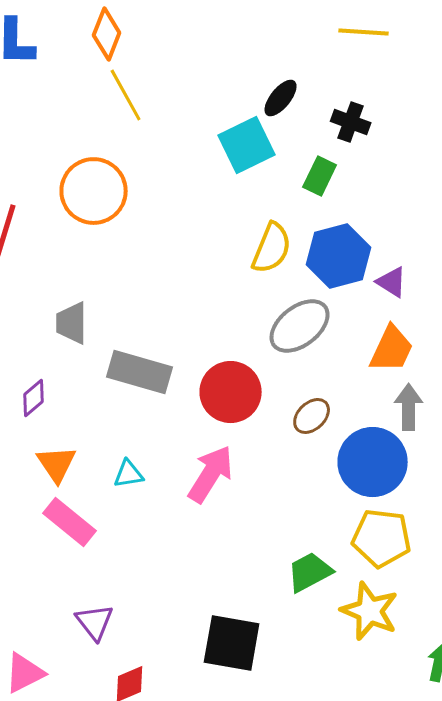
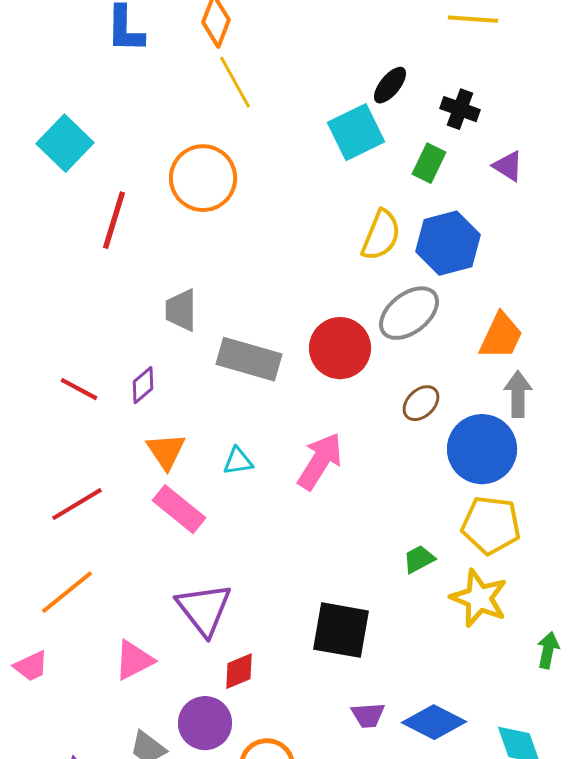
purple triangle: (392, 282) -> (508, 166), moved
red circle: (231, 392) -> (340, 348), moved
green trapezoid: (310, 572) -> (419, 559), size x0.7
purple triangle: (95, 622) -> (204, 609), size x1.5

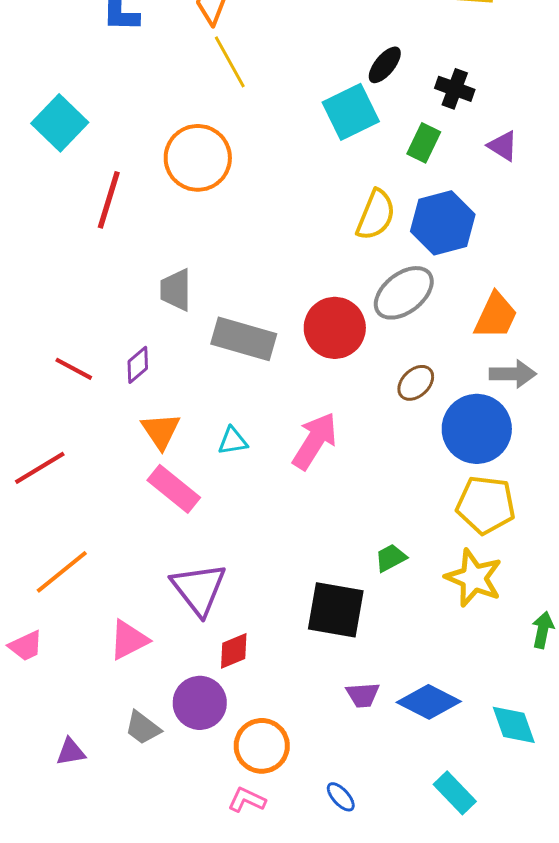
gray arrow: (518, 394) -> (513, 374), turned 90
red line: (77, 504) -> (40, 468), moved
green trapezoid: (419, 559) -> (391, 558), moved

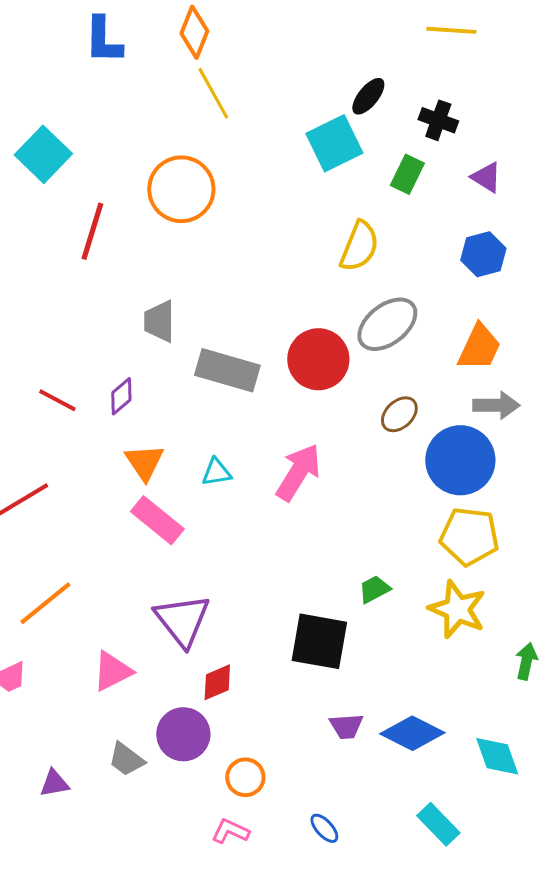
blue hexagon: (443, 223) -> (483, 254), moved, size x0.7
orange circle: (262, 746) -> (245, 777), size x0.7

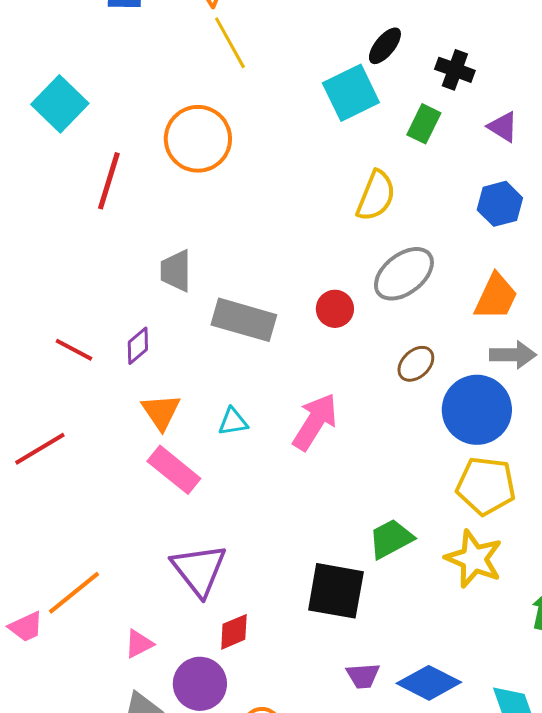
red circle: (318, 359) -> (335, 309), size x0.6
green trapezoid: (374, 589) -> (391, 539), size x1.4
orange line: (45, 603) -> (74, 593), moved
pink triangle: (112, 671) -> (139, 644), moved, size x0.7

